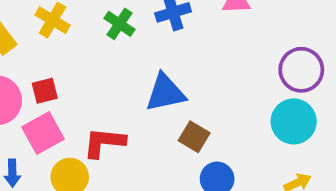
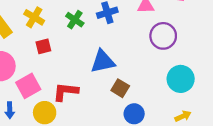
purple circle: (301, 70) -> (163, 36), moved
red square: (45, 91) -> (43, 46), moved

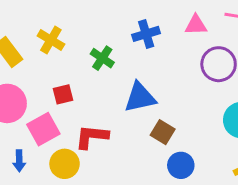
green cross: (75, 20) -> (102, 58), moved
red square: (43, 46) -> (63, 94), moved

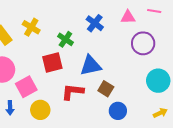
blue cross: (146, 34) -> (95, 23), turned -36
red square: (63, 94) -> (52, 62), moved, size x1.5
red L-shape: (92, 137) -> (73, 92), moved

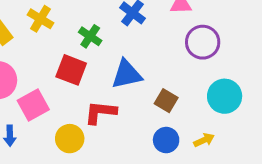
red square: (52, 62) -> (71, 70), turned 35
brown square: (106, 89) -> (166, 101), moved
yellow circle: (40, 110) -> (70, 139), moved
yellow arrow: (160, 113) -> (204, 140), moved

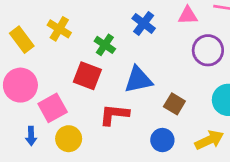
yellow circle: (70, 139) -> (69, 139), moved
blue circle: (166, 140) -> (162, 140), moved
yellow arrow: (204, 140) -> (209, 140), size x1.5

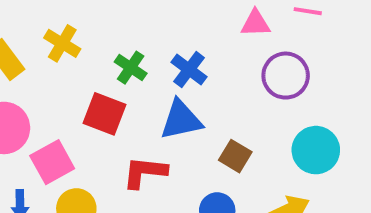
blue cross: (144, 23) -> (189, 70), moved

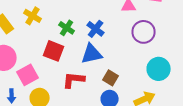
brown square: (235, 156) -> (111, 78), moved

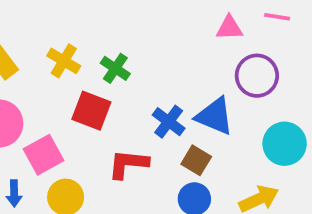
yellow cross: (33, 16) -> (64, 61), moved
blue cross: (96, 29) -> (169, 122), moved
blue triangle: (92, 54) -> (215, 116), moved, turned 35

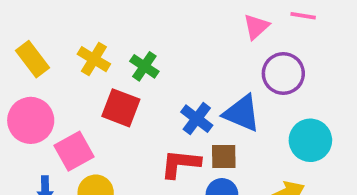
pink triangle: (229, 28) -> (256, 27), turned -40
brown square: (196, 160) -> (224, 157), turned -32
red L-shape: (128, 164) -> (180, 164), moved

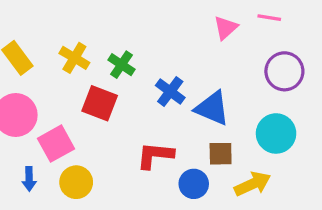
purple circle: (283, 73) -> (284, 71), moved
blue cross: (197, 119) -> (170, 91), moved
brown square: (224, 157) -> (221, 154), moved

